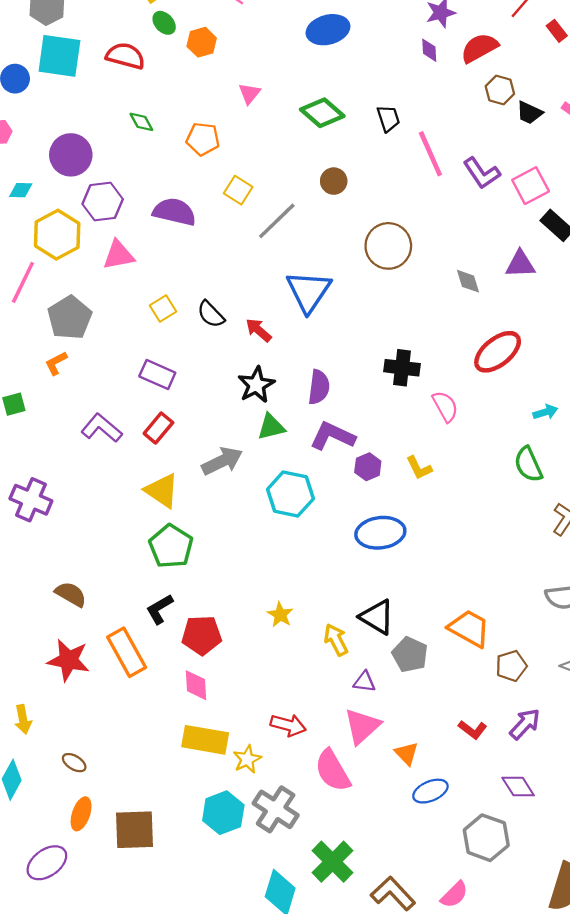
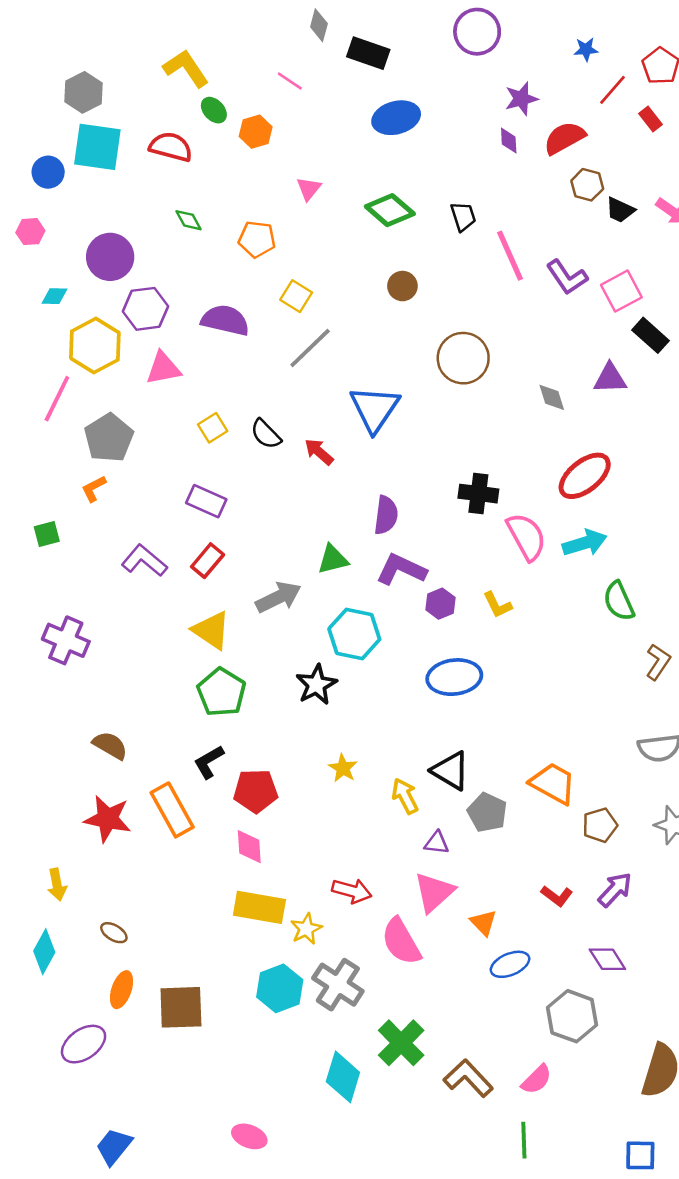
gray line: (277, 221) -> (310, 348), moved
black star: (256, 385) -> (316, 685), moved
pink semicircle: (445, 406) -> (526, 537), size x1.4
cyan arrow: (545, 412) -> (585, 543), moved, size x1.6

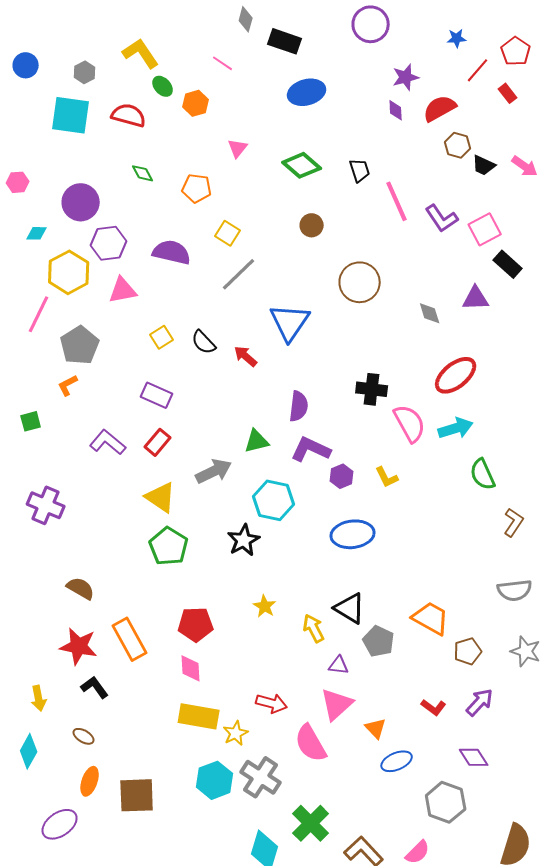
gray hexagon: (84, 92) -> (85, 72), moved, size x0.7
blue circle: (48, 172) -> (26, 65), moved
black L-shape: (209, 762) -> (95, 687), moved, turned 84

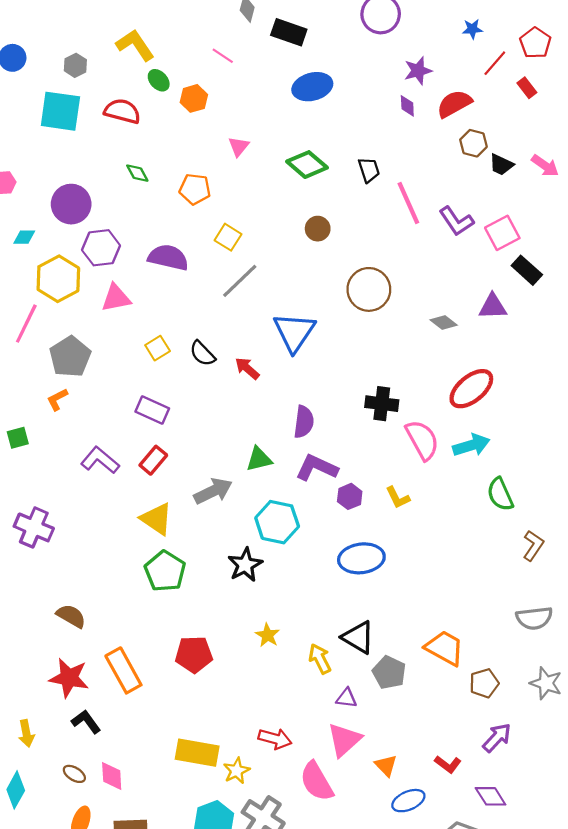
gray diamond: (430, 313) -> (444, 323), turned -35
pink diamond: (191, 668) -> (112, 776), moved
red L-shape: (434, 707) -> (448, 764), moved

